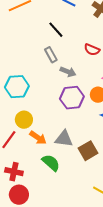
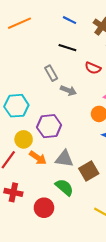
black line: (56, 30) -> (67, 48), moved, turned -30
purple hexagon: (72, 98) -> (49, 126), moved
green semicircle: (51, 163) -> (64, 187), moved
red circle: (19, 195) -> (44, 208), moved

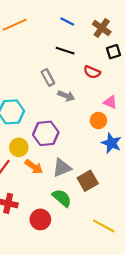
gray triangle: (64, 159) -> (62, 168), turned -30

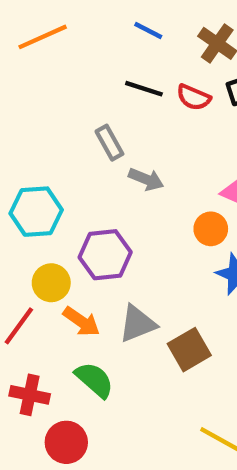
red semicircle: (92, 72) -> (194, 97), moved
green semicircle: (62, 198) -> (94, 380), moved
red circle: (40, 219) -> (66, 442), moved

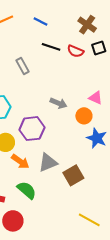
blue line: (148, 30) -> (40, 21), moved
gray rectangle: (109, 143) -> (22, 66), moved
gray arrow: (146, 179) -> (59, 103), moved

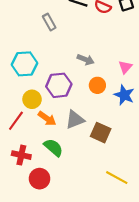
pink triangle: (96, 98) -> (125, 67), moved, turned 48
orange circle: (84, 116) -> (97, 85), moved
brown square: (73, 175) -> (101, 133), turned -36

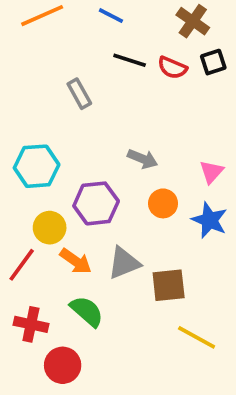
brown square: (101, 133) -> (169, 285), turned -30
yellow line: (117, 178) -> (197, 337), moved

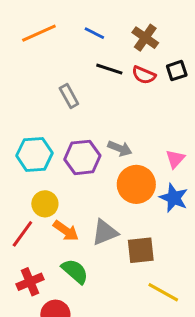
brown cross: (193, 21) -> (145, 38), moved
purple hexagon: (96, 203) -> (82, 157), moved
orange circle: (163, 203) -> (136, 184), size x1.6
red cross: (31, 324) -> (30, 282), turned -35

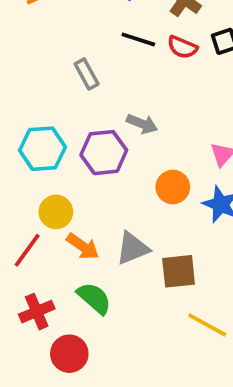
gray arrow: (120, 148) -> (142, 124), moved
orange circle: (136, 184) -> (173, 187), size x0.7

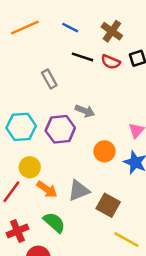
brown square: (179, 271) -> (108, 205), turned 35

